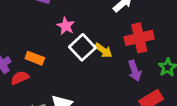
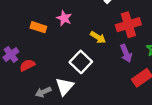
white square: (82, 47) -> (81, 62), moved
orange rectangle: (35, 58) -> (38, 27), moved

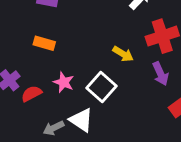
pink star: (64, 18) -> (64, 82), moved
white triangle: (65, 87) -> (81, 120), turned -36

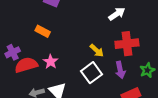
white square: (101, 87) -> (92, 73), moved
red semicircle: (31, 94) -> (26, 65), size x1.5

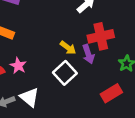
purple arrow: (120, 70) -> (88, 54), moved

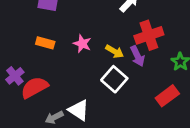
pink star: (18, 66) -> (82, 44), moved

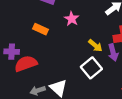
pink star: (82, 44) -> (72, 19), moved
purple cross: (15, 76) -> (12, 52), turned 32

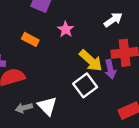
yellow arrow: (95, 46) -> (91, 61), size x1.5

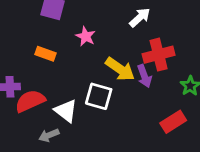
white square: (85, 85) -> (99, 96), moved, turned -30
white triangle: (47, 106) -> (66, 111), moved

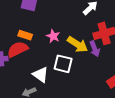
pink star: (86, 36) -> (53, 36), moved
red semicircle: (30, 101) -> (18, 49), moved

